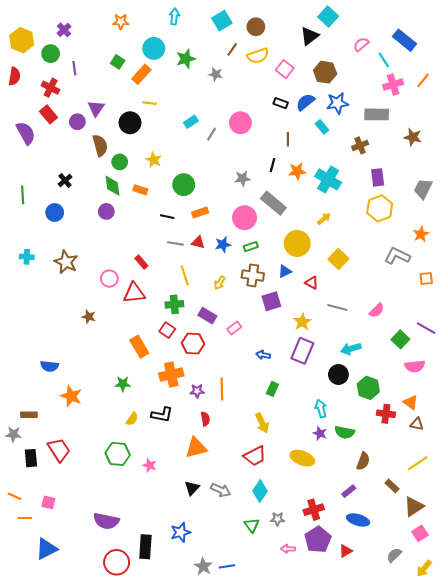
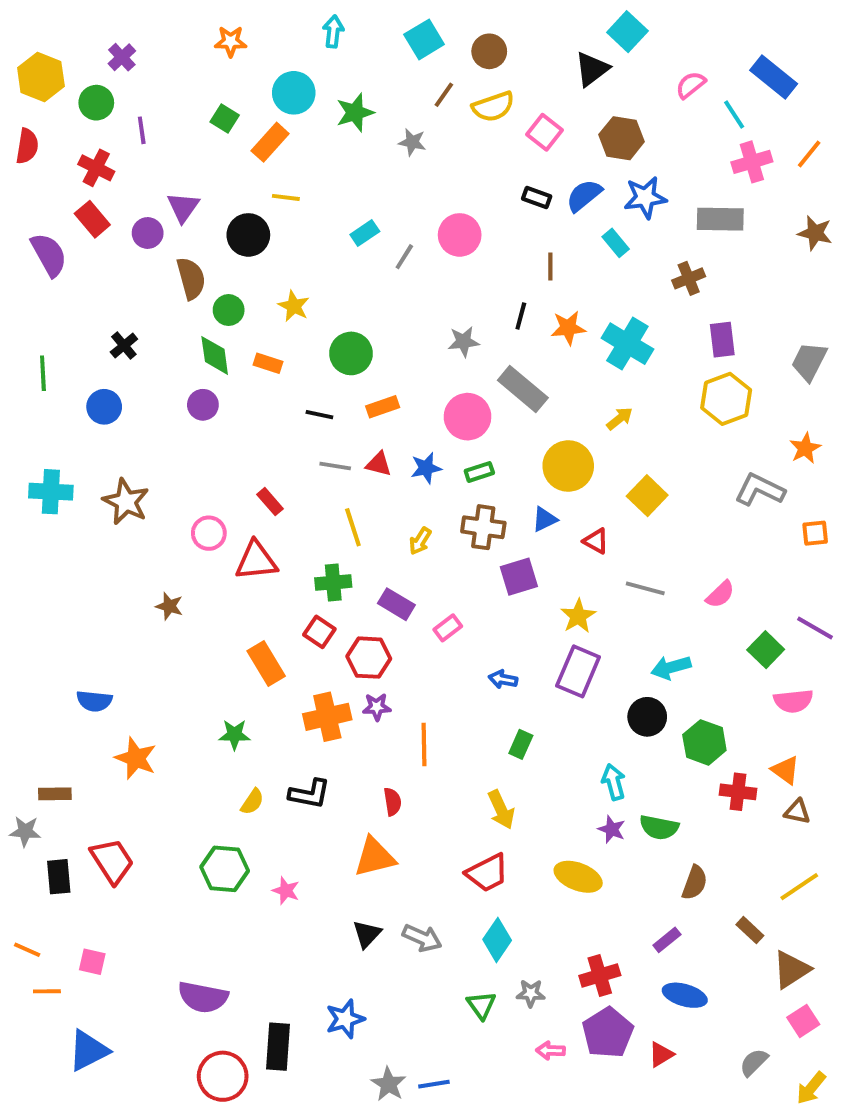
brown star: (413, 137) -> (815, 233), moved
cyan cross: (27, 257) -> (51, 492), size x1.5
purple star: (197, 391) -> (377, 707), moved

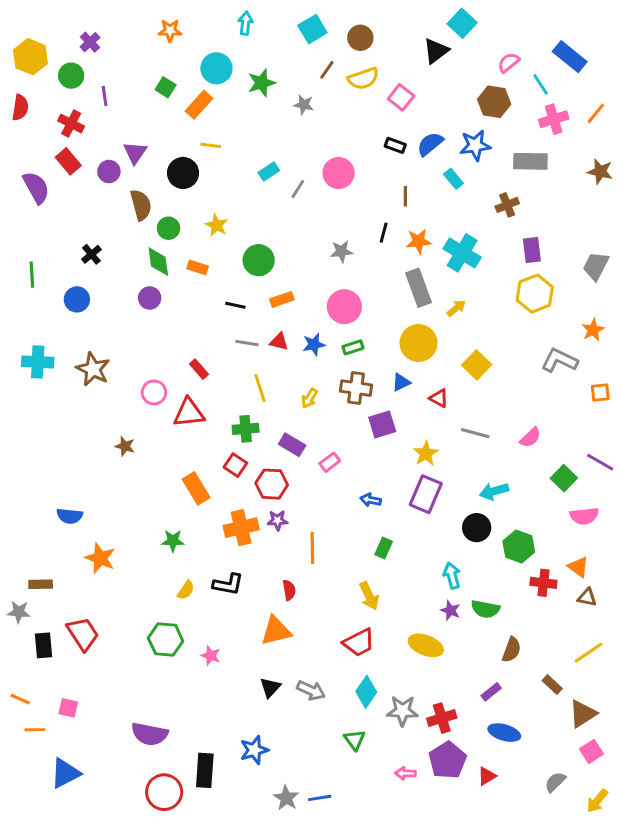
brown hexagon: (622, 138) -> (494, 102), moved
gray rectangle: (523, 389) -> (418, 288), moved, turned 30
gray star: (531, 993) -> (403, 711), moved, size x1.5

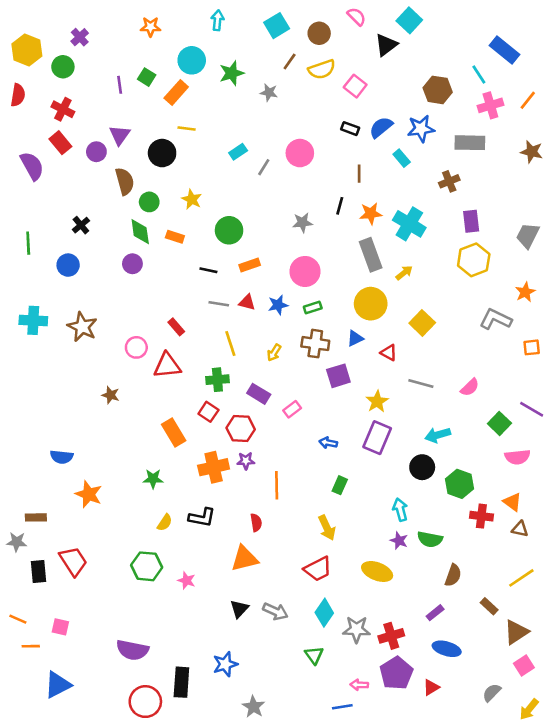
pink semicircle: (509, 62) -> (357, 17), moved, turned 84
purple line: (105, 96) -> (120, 85), moved
blue line: (320, 798) -> (342, 707), moved

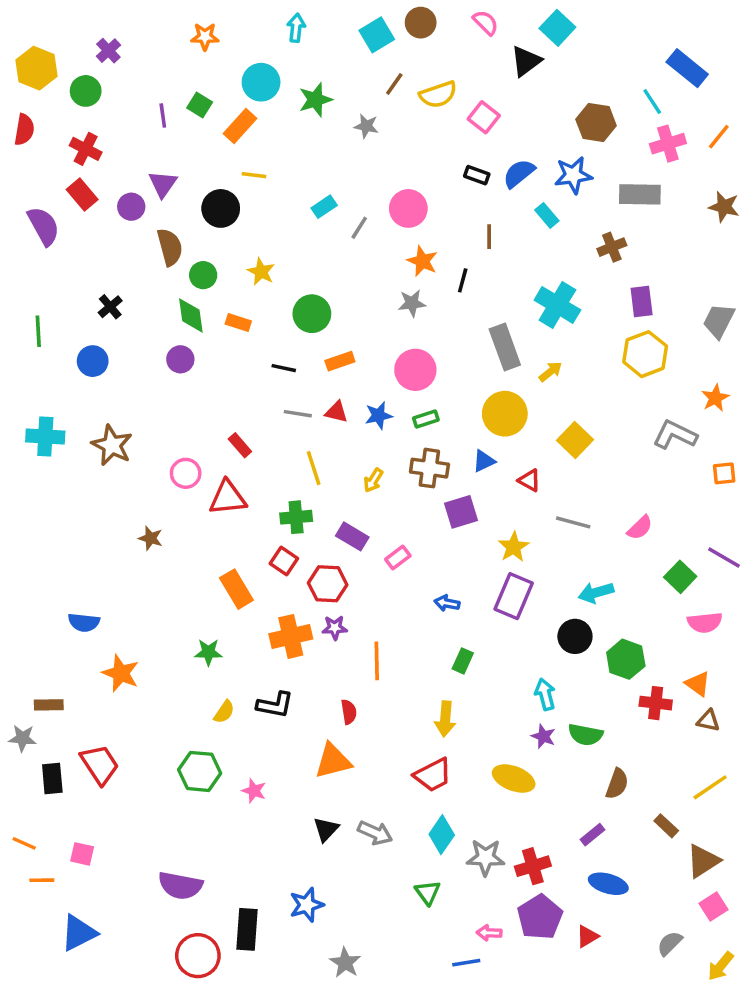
brown circle: (319, 33) -> (421, 23), moved
orange star: (371, 214) -> (422, 261), moved, turned 30
yellow arrow: (327, 528) -> (445, 719), turned 30

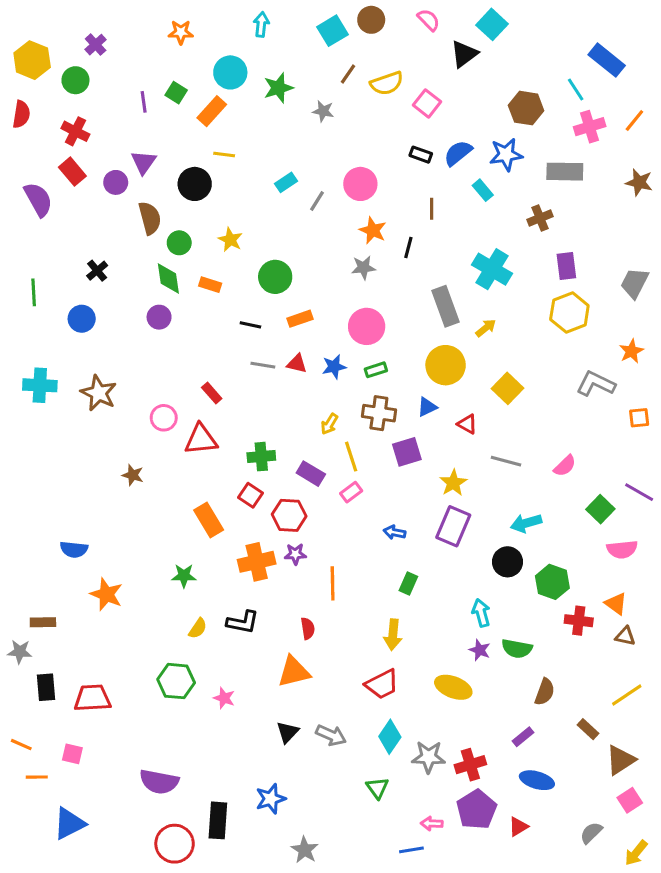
yellow line: (314, 468) -> (351, 457), moved
red trapezoid: (100, 764) -> (92, 698), moved, turned -60

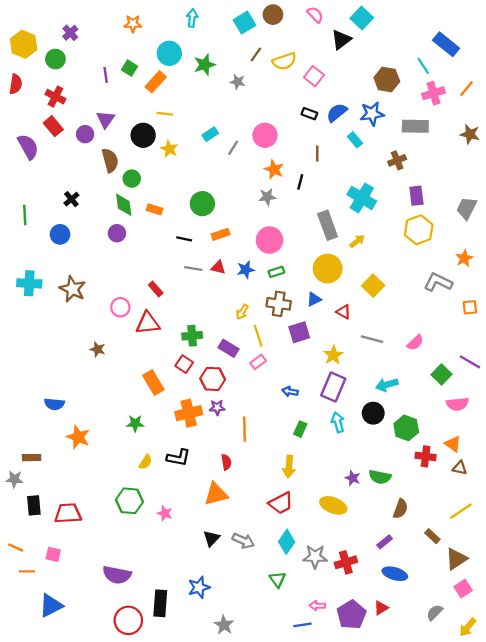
yellow star: (230, 240) -> (169, 149), moved
cyan arrow: (481, 613) -> (338, 422), moved
purple pentagon: (477, 810) -> (352, 615), moved

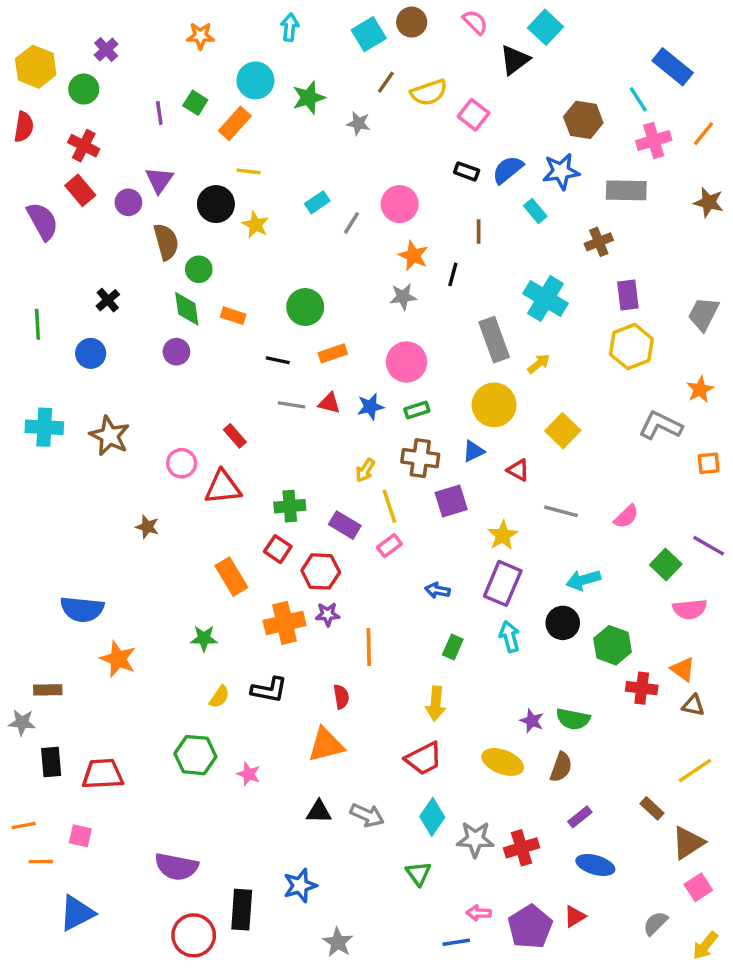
blue semicircle: (54, 404) -> (82, 609), size x1.4
brown semicircle: (400, 509) -> (561, 767), moved
black triangle: (211, 538) -> (319, 812), turned 48
orange line: (16, 548) -> (24, 825), turned -35

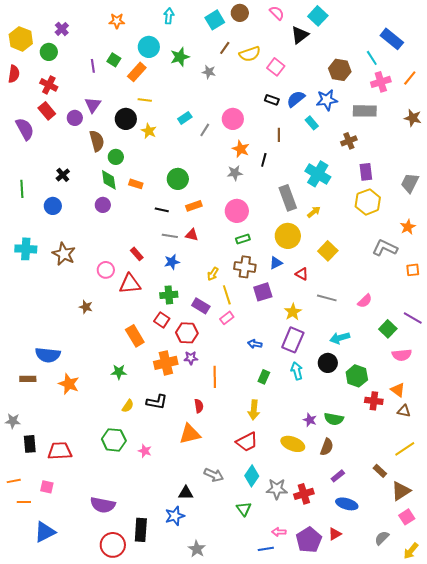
blue star: (370, 407) -> (172, 262), moved
brown rectangle: (48, 690) -> (28, 379), moved
black triangle: (319, 812) -> (186, 493), moved

